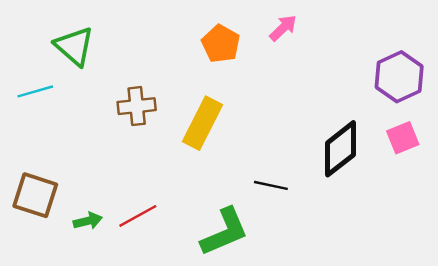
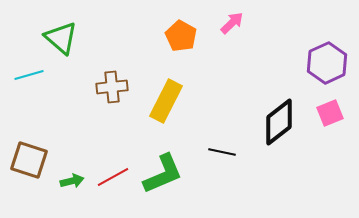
green L-shape: (224, 232) -> (163, 174), moved

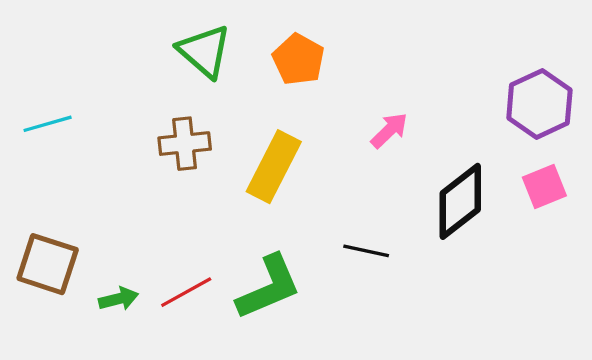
pink arrow: (232, 23) -> (389, 130), moved
green triangle: (61, 38) -> (204, 51), moved

